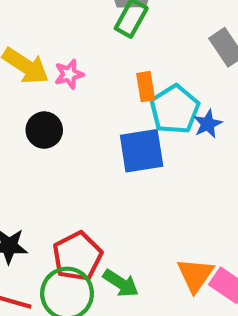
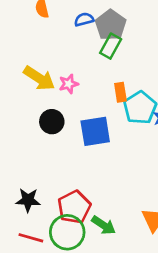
blue square: (142, 151) -> (95, 131), moved

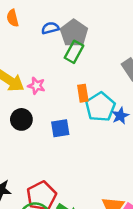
pink star: (69, 84) -> (36, 86), turned 30
blue square: (95, 131) -> (60, 128), size x0.7

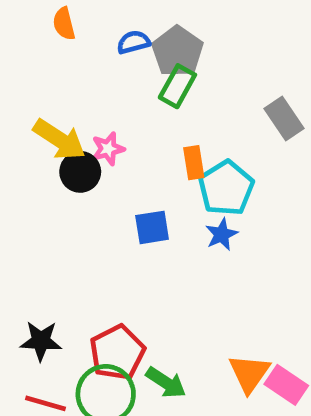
pink star: (36, 86) -> (108, 149), turned -30
blue star: (120, 116) -> (221, 234), moved
black circle: (21, 119) -> (80, 172), moved

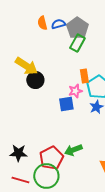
orange semicircle: (64, 24) -> (42, 23), moved
pink star: (108, 149) -> (75, 91), moved
green arrow: (166, 383) -> (73, 150), moved, turned 126

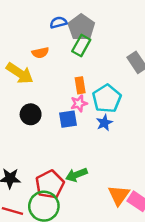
orange semicircle: (42, 23) -> (40, 53), moved, turned -88
orange rectangle: (84, 76) -> (80, 85), moved
black circle: (35, 80) -> (31, 114), moved

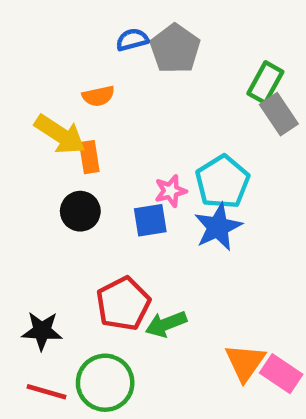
green rectangle: (81, 45) -> (265, 83), moved
orange rectangle: (80, 85) -> (89, 157), moved
blue star: (104, 123) -> (218, 227), size x1.5
red pentagon: (50, 184) -> (123, 304), moved

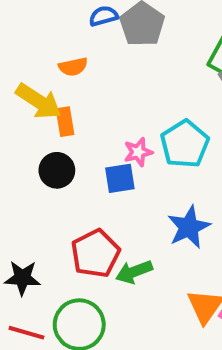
blue star: (218, 227) -> (189, 227), moved

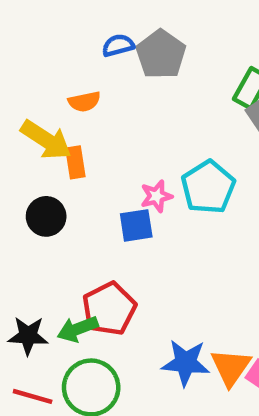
black circle: (57, 170) -> (46, 216), moved
blue star: (189, 227) -> (186, 363), moved, turned 30
green arrow: (134, 272) -> (78, 329), moved

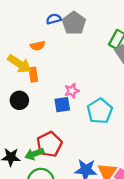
cyan pentagon: (208, 187) -> (100, 111), moved

